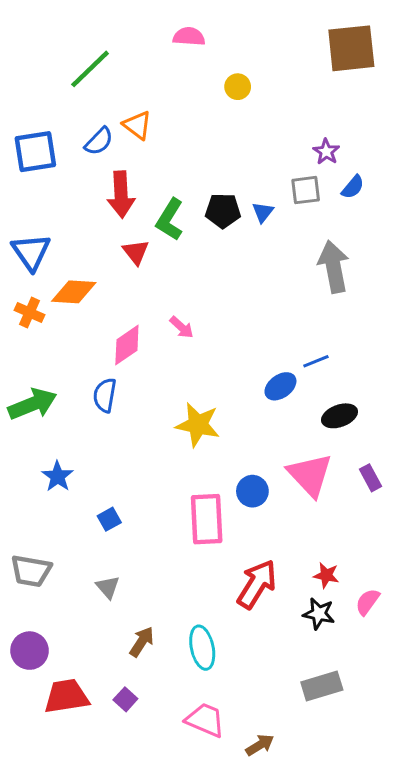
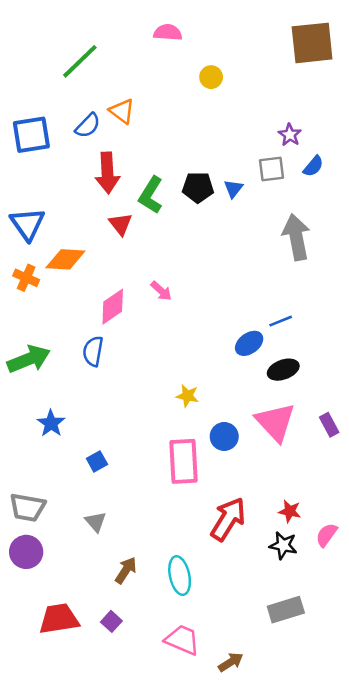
black ellipse: (340, 416) -> (283, 370), moved
yellow star: (198, 425) -> (187, 396), moved, size x0.6
purple circle: (30, 651) -> (26, 552), moved

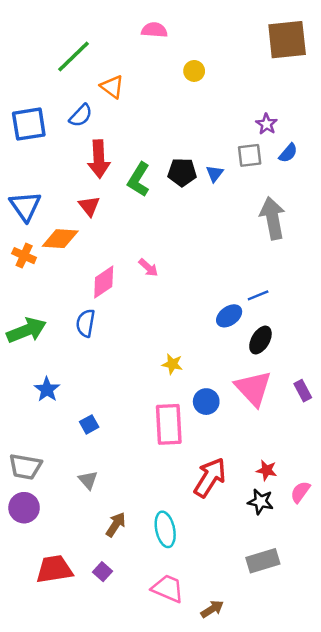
orange triangle: (122, 111) -> (112, 87), moved
red triangle: (121, 224) -> (89, 206), moved
black ellipse: (283, 370) -> (260, 340), turned -40

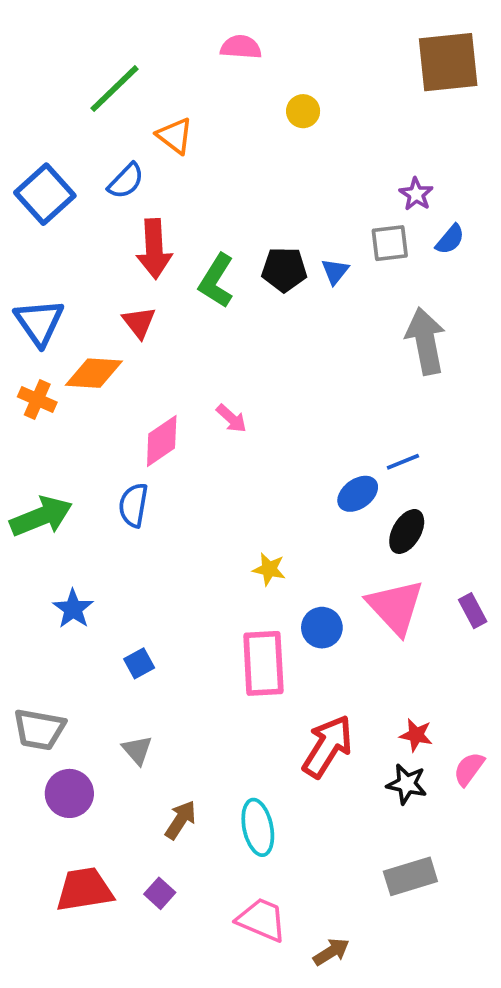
blue square: (29, 124) -> (45, 194), turned -33
purple circle: (24, 508) -> (69, 793), moved

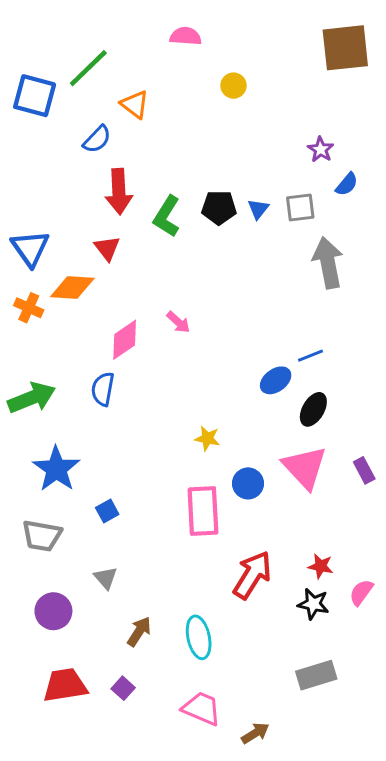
blue square: (45, 194) -> (35, 96), moved, turned -33
gray square: (390, 243) -> (300, 208), moved
blue star: (73, 609) -> (56, 469), size x1.5
gray trapezoid: (39, 729) -> (42, 536), moved

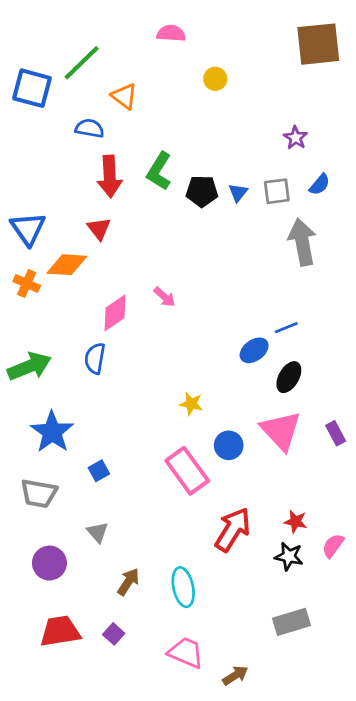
blue semicircle: (97, 139) -> (90, 128), turned -124
blue semicircle: (347, 184) -> (320, 184), moved
green L-shape: (167, 216) -> (159, 171), moved
pink rectangle: (203, 511) -> (187, 471), turned -33

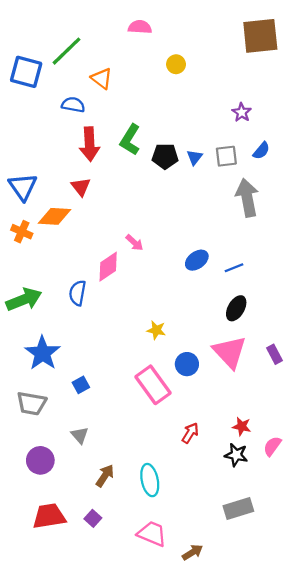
pink diamond: (115, 313) -> (108, 267), moved
blue ellipse: (254, 350) -> (197, 260), moved
red arrow: (233, 530) -> (190, 433), size x0.6

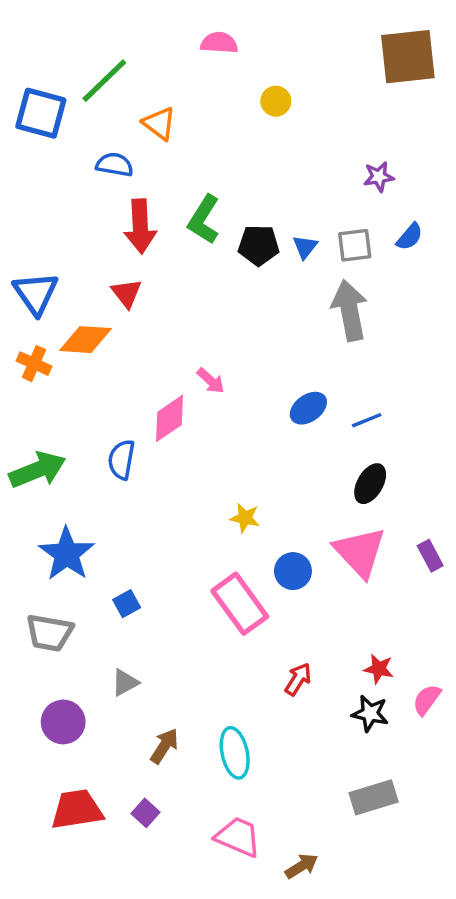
purple star: (242, 112) -> (379, 177), turned 30
gray arrow: (247, 198) -> (350, 310), moved
gray triangle: (80, 435) -> (125, 683), turned 42

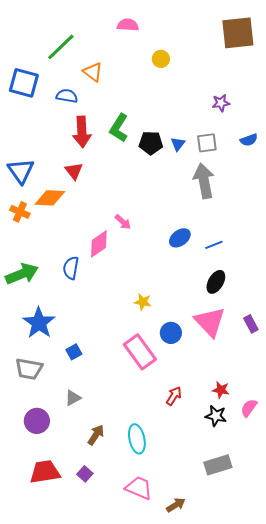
blue square: (41, 113) -> (24, 83), moved
blue semicircle: (410, 237) -> (249, 140), moved, turned 30

